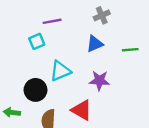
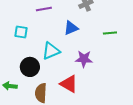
cyan square: (37, 41) -> (21, 32), moved, turned 32
blue triangle: (95, 44) -> (71, 28), moved

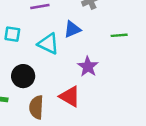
cyan triangle: (51, 51) -> (48, 44), moved, turned 48
purple star: (84, 59) -> (88, 66), turned 30

